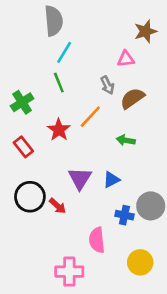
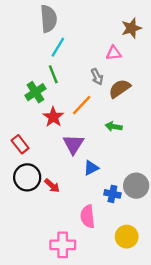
green cross: (22, 102) -> (35, 92), moved
red rectangle: (23, 147) -> (20, 144), moved
purple triangle: (80, 178) -> (73, 144), moved
blue triangle: (111, 180) -> (91, 168), moved

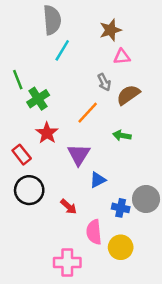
brown star: (131, 28) -> (110, 30), moved
green line: (53, 74) -> (18, 80), moved
red star: (53, 117) -> (47, 133), moved
red arrow: (52, 186) -> (69, 207), moved
yellow circle: (127, 237) -> (121, 247), moved

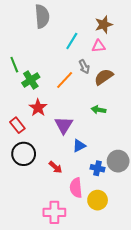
brown star: (110, 30) -> (104, 25), moved
cyan line: (62, 50) -> (72, 41), moved
orange line: (88, 113) -> (65, 80), moved

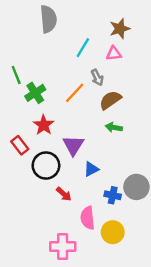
brown semicircle: (104, 77) -> (110, 100), moved
black circle: (24, 154) -> (46, 166), moved

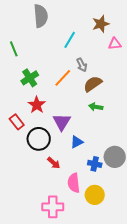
pink triangle: (114, 54) -> (115, 44), moved
green line: (16, 75) -> (14, 49), moved

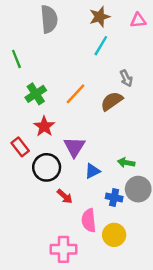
brown star: (101, 24) -> (100, 17), moved
cyan line: (70, 40) -> (101, 46), moved
pink triangle: (115, 44) -> (138, 20), moved
gray arrow: (82, 65) -> (126, 78), moved
green arrow: (96, 107) -> (126, 163), moved

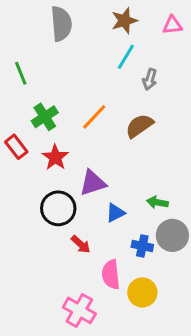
gray arrow: (126, 78) -> (150, 79), moved, turned 42
red rectangle: (20, 147) -> (16, 147), moved
purple triangle: (74, 147) -> (93, 183), turned 40
pink cross: (63, 249) -> (79, 310), turned 30

